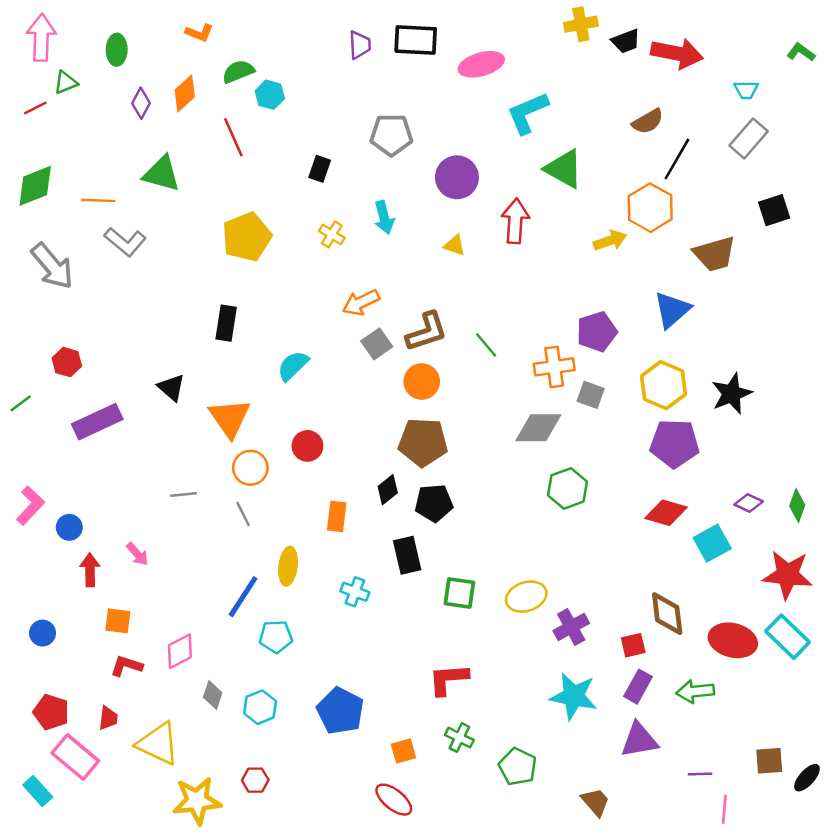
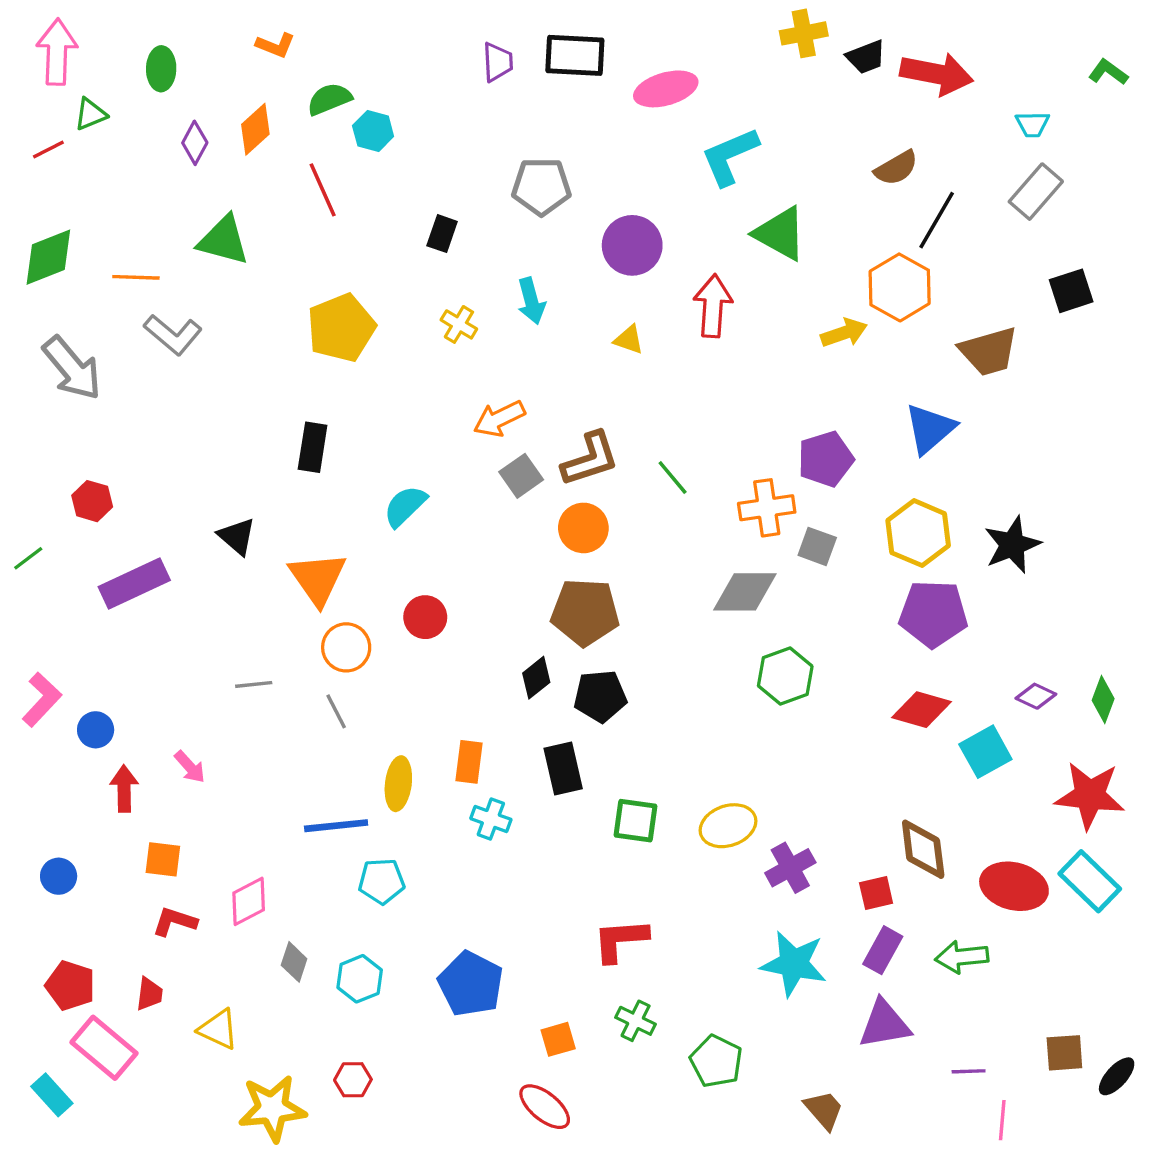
orange rectangle: (337, 516) -> (469, 762), moved
blue line: (243, 597) -> (336, 826), turned 51
yellow triangle: (158, 744) -> (218, 1029), size x0.7

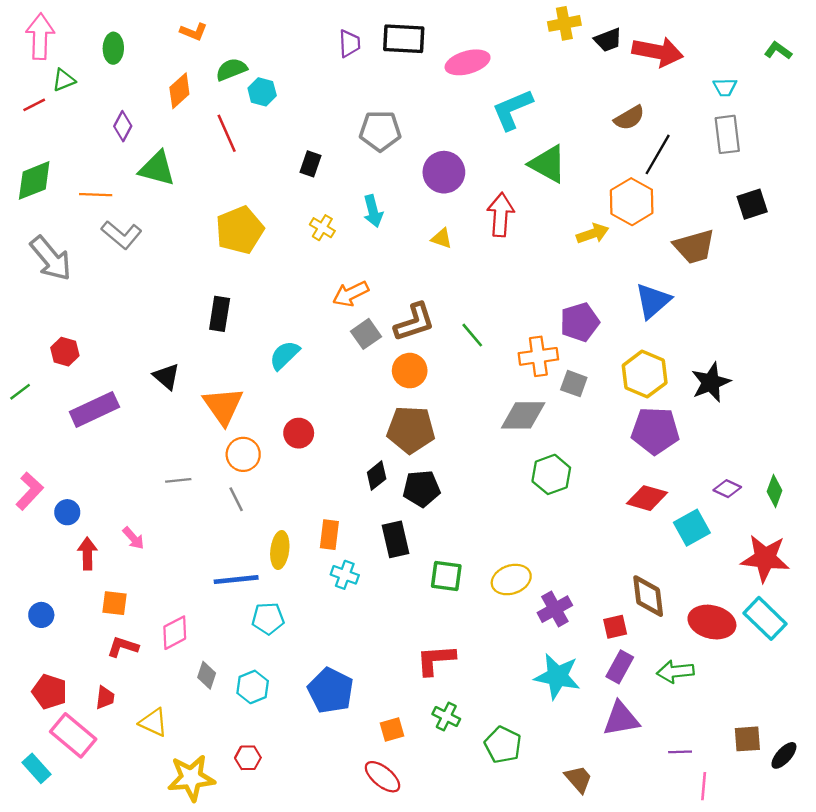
purple diamond: (195, 143) -> (123, 126), moved
gray rectangle: (1036, 192) -> (727, 134), turned -48

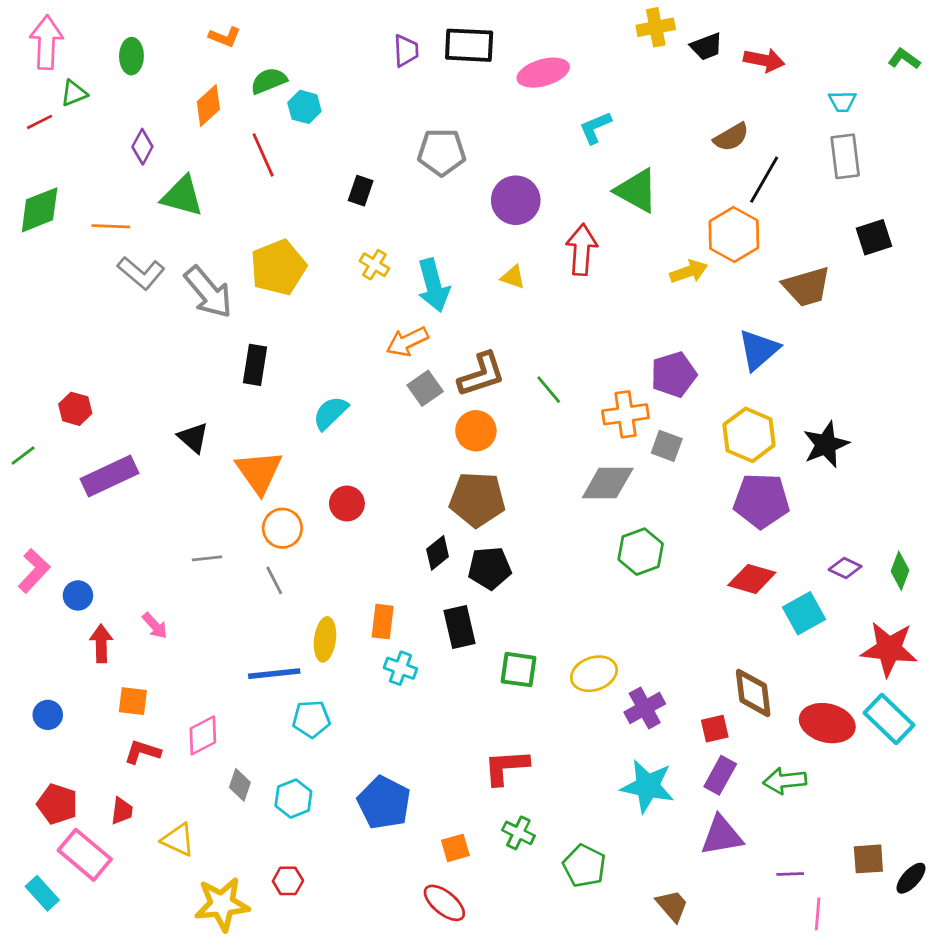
red arrow: (658, 52) -> (764, 60), size x0.7
cyan L-shape: (512, 110) -> (595, 127), size x0.7
cyan arrow: (373, 211) -> (433, 285), moved, size x1.4
gray arrow: (51, 258) -> (208, 292), moved

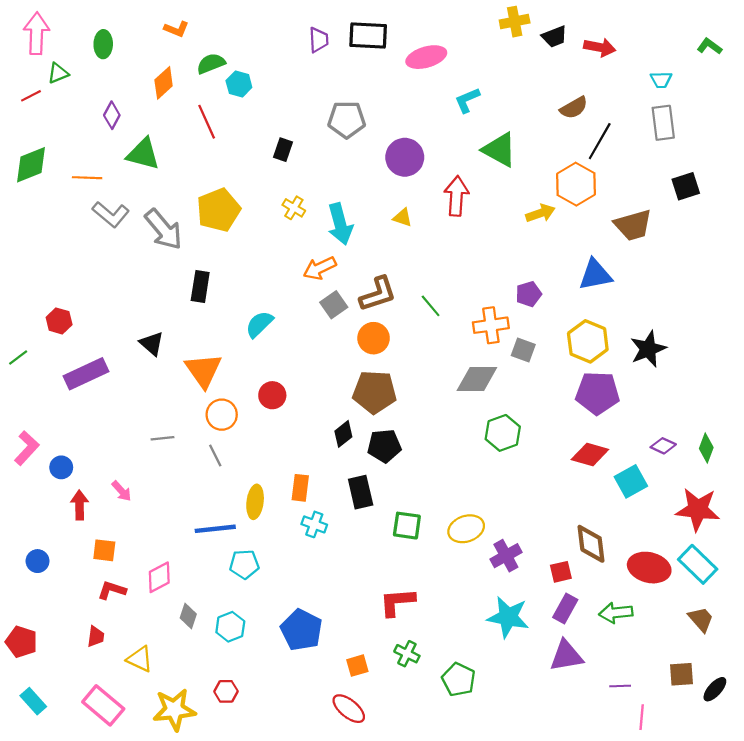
blue triangle: (759, 350) -> (595, 275), turned 30
purple pentagon: (674, 375) -> (529, 294), size x0.7
red pentagon: (57, 804) -> (21, 642), moved
pink rectangle: (85, 855) -> (103, 705), moved
brown trapezoid: (672, 906) -> (701, 619), moved

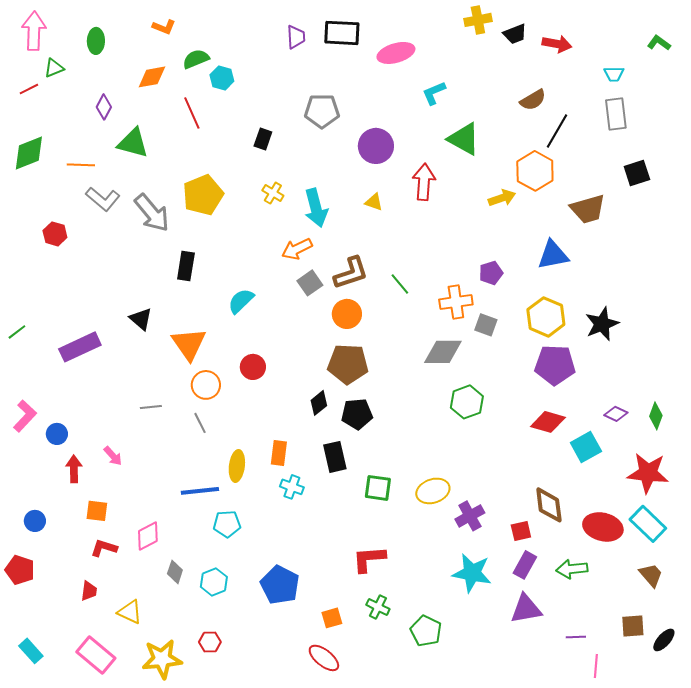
orange diamond: (164, 83) -> (152, 77), turned 32
red hexagon: (59, 321) -> (55, 234), moved
red pentagon: (21, 642) -> (20, 570), moved

